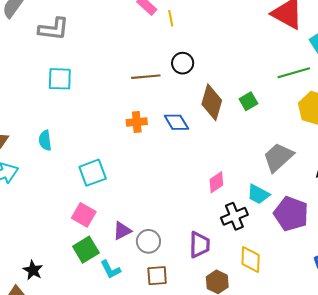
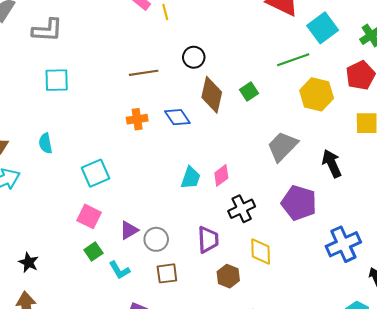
black circle: (183, 63) -> (194, 57), moved
cyan trapezoid: (258, 194) -> (191, 178), moved, turned -95
green square: (86, 250) -> (93, 251), size x0.7
black star: (33, 270) -> (29, 262), moved

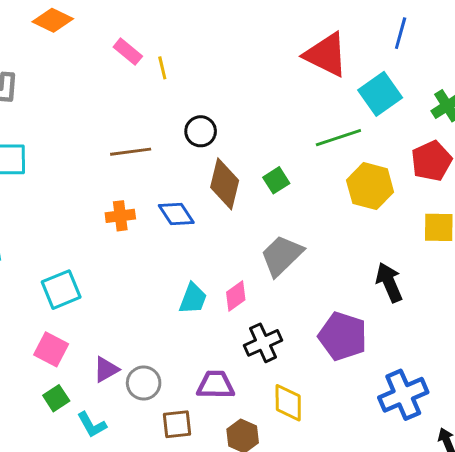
gray trapezoid: (282, 146) -> (282, 256), moved
purple trapezoid: (208, 240) -> (216, 385), turned -88
brown square: (167, 273) -> (177, 424), moved

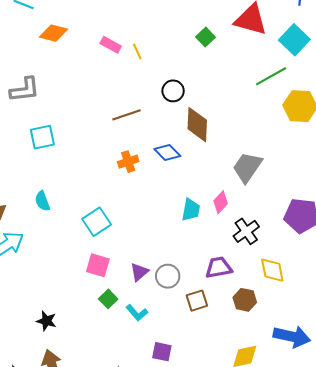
green square: (276, 180) -> (205, 37), moved

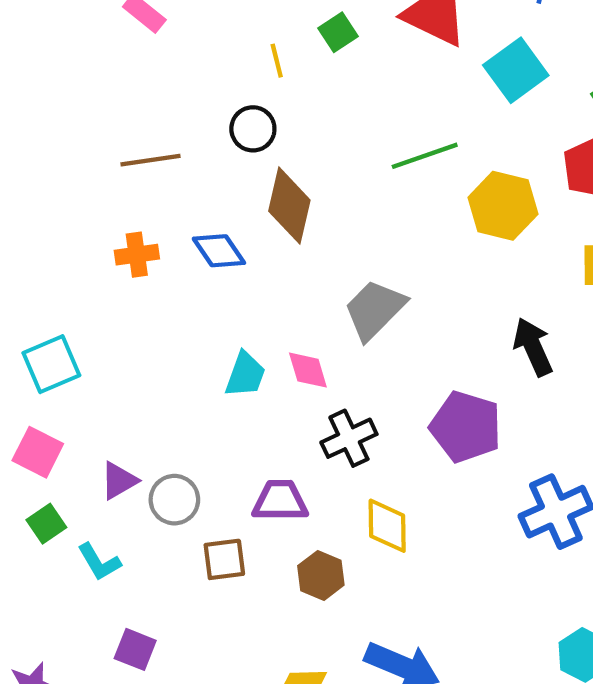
yellow line: (137, 51) -> (277, 61), moved
green line: (271, 76) -> (425, 156), moved
pink diamond: (221, 202) -> (308, 370), turned -70

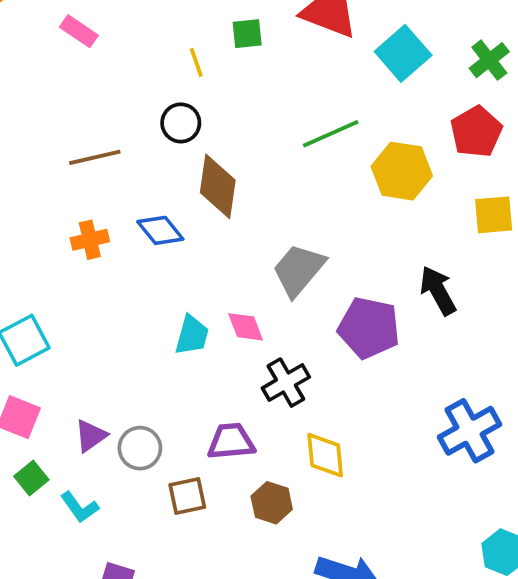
green square: (338, 32) -> (247, 34), turned 32
purple pentagon: (466, 427) -> (369, 328), moved

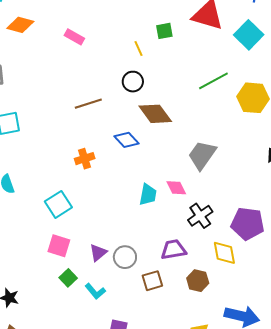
brown diamond: (218, 186) -> (155, 114), turned -40
orange cross: (90, 240) -> (85, 159), moved
purple pentagon: (369, 328) -> (248, 224), moved

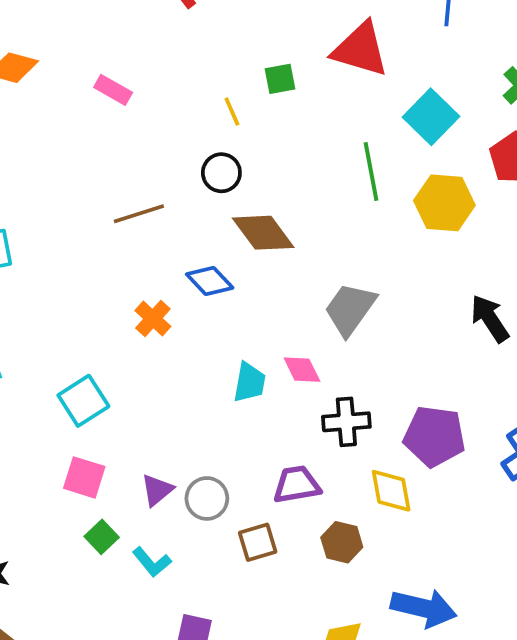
cyan square: (249, 35) -> (431, 117), moved
green line: (213, 81) -> (371, 171), turned -72
orange cross: (85, 159) -> (153, 318), moved, turned -30
black cross: (200, 216) -> (346, 422), turned 30

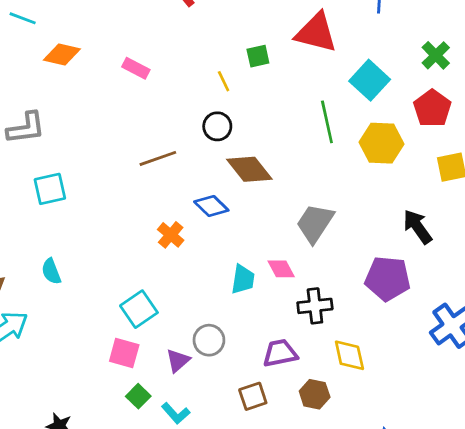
cyan square: (83, 401) -> (139, 309), moved
purple pentagon: (434, 436) -> (388, 279), moved
gray circle: (207, 498) -> (209, 340), moved

